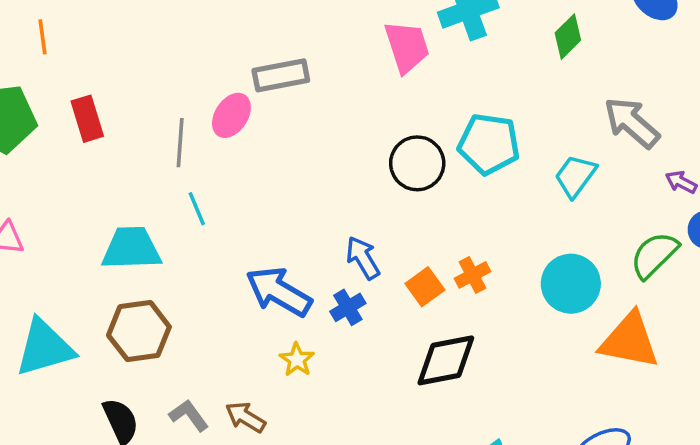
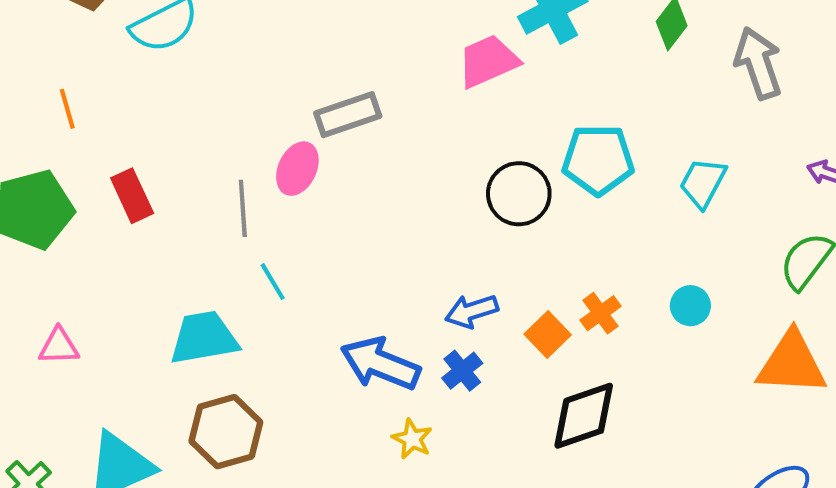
pink trapezoid: (407, 47) -> (488, 61), turned -88
gray arrow: (632, 123) -> (758, 63), moved, turned 38
blue arrow: (363, 258) -> (472, 311), turned -69
cyan circle: (571, 284) -> (690, 306), moved, size x0.6

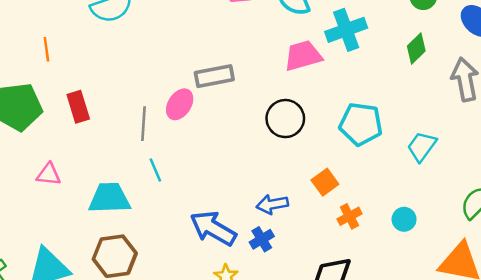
black circle: (519, 194) -> (285, 119), moved
orange square: (548, 334) -> (325, 182), moved
pink triangle: (59, 346) -> (49, 174), moved

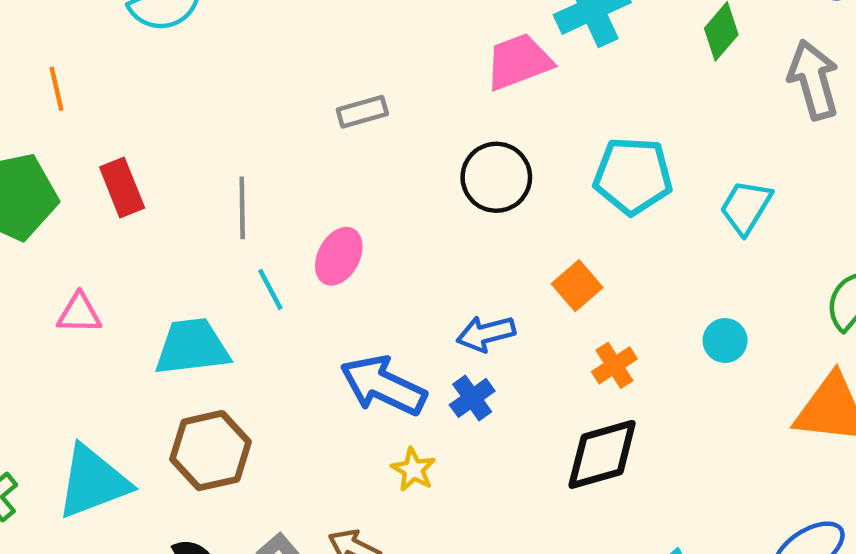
gray rectangle: (214, 76) -> (362, 112), size x0.7
pink ellipse: (180, 104) -> (339, 256), moved
orange cross: (349, 216) -> (614, 365), moved

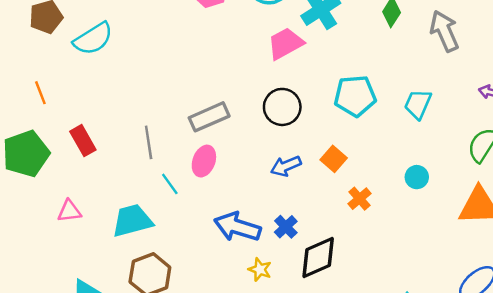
gray rectangle: (362, 112) -> (209, 117), moved, size x1.5
blue arrow: (486, 334) -> (286, 166), moved
black diamond: (602, 454) -> (318, 257), moved

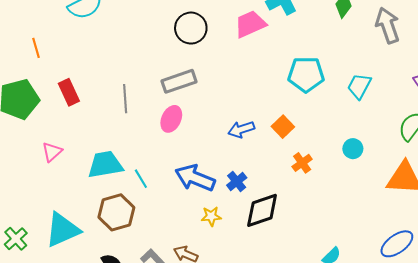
black circle: (282, 107) -> (191, 28), moved
cyan line: (170, 184) -> (141, 179), moved
pink triangle: (69, 211) -> (52, 152), turned -40
yellow star: (260, 269) -> (211, 216), turned -30

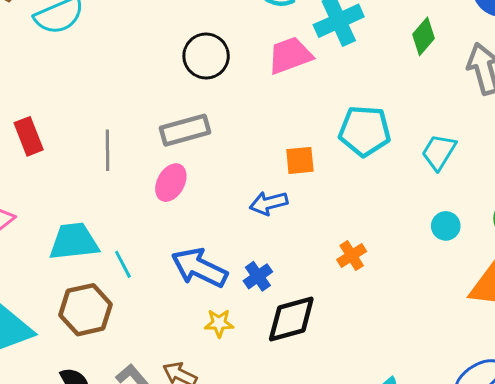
orange square: (283, 127) -> (300, 160), moved, turned 35
cyan circle: (353, 149) -> (446, 226), moved

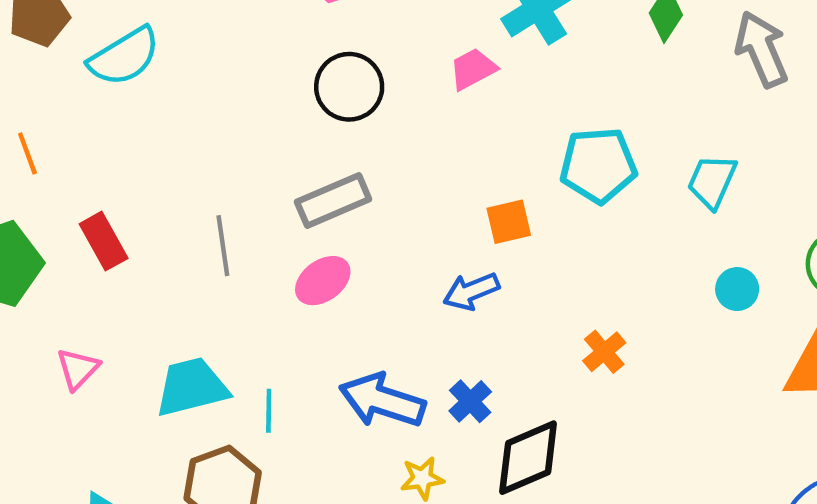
pink trapezoid: (290, 55) -> (473, 69), size x0.7
pink ellipse: (171, 183) -> (323, 281), turned 33
cyan line: (123, 264) -> (269, 411), turned 36

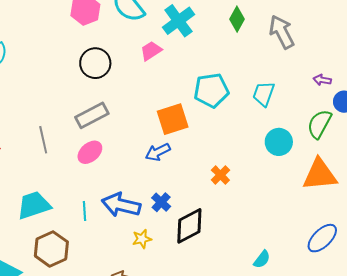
orange square: (509, 222) -> (173, 119), size x1.5
cyan circle: (737, 289) -> (279, 142), size x1.4
cyan line: (269, 411) -> (85, 211), moved

